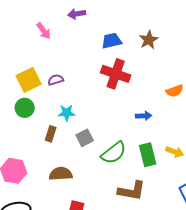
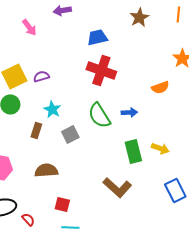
brown star: (149, 40) -> (139, 17), moved
cyan star: (67, 113) -> (52, 109), turned 30
green semicircle: (114, 153) -> (99, 115), moved, turned 96
brown L-shape: (132, 191) -> (117, 187), turned 32

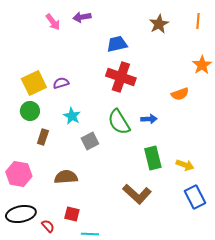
pink arrow: (29, 27) -> (53, 22), moved
brown rectangle: (36, 130) -> (43, 137), moved
yellow arrow: (160, 148) -> (185, 165), moved
red square: (62, 204) -> (72, 214), moved

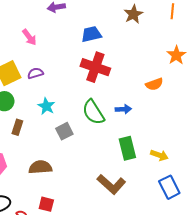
pink arrow: (53, 22) -> (29, 37), moved

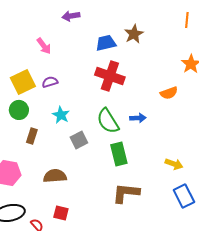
brown star: (133, 14) -> (134, 34), moved
green rectangle: (127, 148) -> (119, 154), moved
brown L-shape: (111, 184) -> (126, 193), turned 144

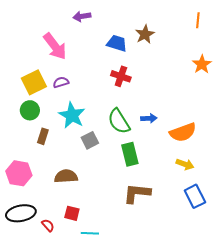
blue trapezoid: (106, 43) -> (117, 43), turned 30
pink arrow: (44, 46) -> (55, 46), size x1.6
red cross: (110, 76) -> (121, 76), size x0.7
orange semicircle: (169, 93) -> (183, 132), moved, size x1.5
cyan star: (61, 115) -> (72, 115), size x1.5

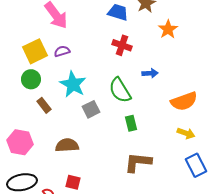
orange star: (202, 64) -> (168, 29), moved
blue arrow: (149, 118) -> (150, 73), moved
brown rectangle: (43, 136) -> (44, 105), turned -56
green rectangle: (130, 154) -> (131, 123), size x0.7

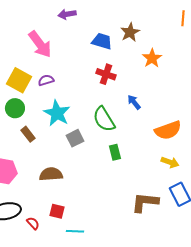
yellow square: (35, 51) -> (19, 80), turned -35
blue arrow: (150, 73) -> (134, 102), turned -126
brown L-shape: (138, 162) -> (145, 202), moved

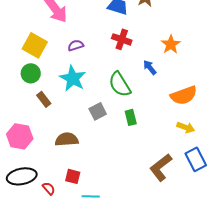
orange star: (152, 58) -> (171, 44), moved
purple semicircle: (46, 80) -> (76, 45), moved
gray square: (75, 138) -> (98, 111), moved
brown L-shape: (145, 202) -> (161, 167), turned -44

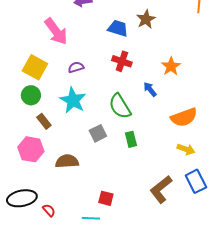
pink hexagon: (20, 136) -> (31, 149), moved
red square: (73, 176) -> (106, 198), moved

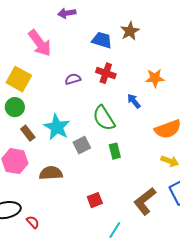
orange star: (171, 66) -> (155, 78), turned 30
purple semicircle: (76, 67) -> (73, 79), moved
cyan star: (73, 100) -> (57, 127), moved
red square: (106, 198) -> (95, 200), moved, turned -35
cyan line: (91, 218) -> (115, 230), moved, turned -60

